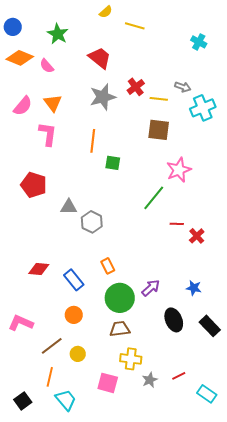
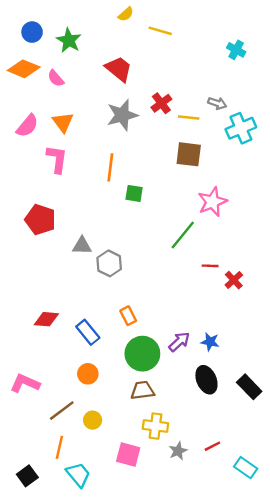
blue circle: (13, 27) -> (32, 32), moved
blue star: (194, 288) -> (210, 342), moved

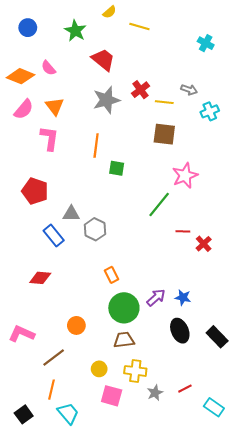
green star: (69, 40) -> (75, 31), moved
orange diamond: (24, 69) -> (21, 76), moved
cyan cross: (241, 128) -> (210, 111), size x0.7
blue rectangle: (88, 332) -> (54, 235), moved
yellow circle: (93, 420) -> (99, 369), moved

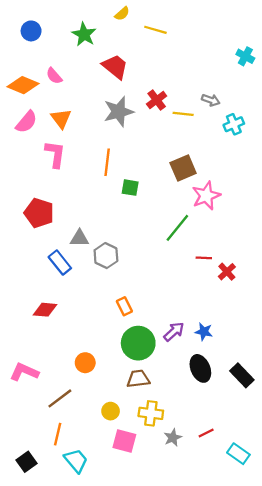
cyan cross: (206, 43) -> (245, 56), moved
brown square: (164, 134) -> (183, 168), moved, turned -30

